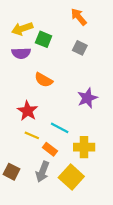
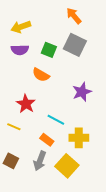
green square: (44, 39) -> (49, 50), moved
gray square: (80, 48) -> (75, 45), size x1.6
yellow line: (32, 135) -> (14, 127), moved

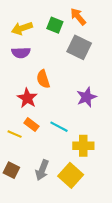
green square: (49, 50) -> (55, 25), moved
orange semicircle: (41, 75) -> (43, 79), turned 42
red star: (26, 104) -> (27, 98), moved
orange rectangle: (47, 140) -> (31, 125), moved

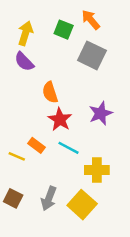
yellow arrow: (22, 28) -> (25, 33), turned 126
purple semicircle: (21, 53) -> (24, 62), turned 48
red star: (27, 98) -> (60, 119), moved

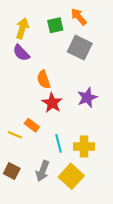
green square: (64, 30) -> (55, 25), turned -35
cyan line: (69, 148) -> (58, 143), moved, turned 48

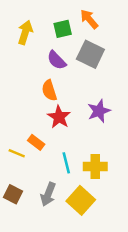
purple semicircle: (21, 53) -> (57, 60), moved

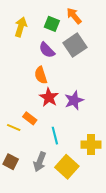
green square: (63, 29) -> (52, 24), turned 35
gray square: (90, 54) -> (75, 45), turned 30
purple star: (99, 111) -> (74, 100), moved
yellow cross: (95, 167) -> (91, 145), moved

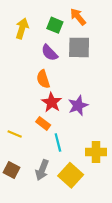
gray square: (75, 45) -> (79, 47), turned 35
orange rectangle: (30, 118) -> (43, 123), moved

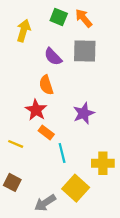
green square: (55, 25) -> (59, 17), moved
red star: (52, 102) -> (36, 110), moved
gray arrow: (42, 170) -> (45, 203), moved, turned 36

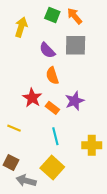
orange semicircle: (46, 85) -> (52, 76), moved
orange rectangle: (46, 133) -> (52, 108), moved
yellow square: (76, 188) -> (52, 168), moved
gray arrow: (45, 203) -> (26, 181), moved, turned 48

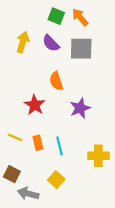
yellow arrow: (21, 27) -> (23, 42), moved
purple semicircle: (47, 50) -> (51, 43), moved
orange rectangle: (52, 108) -> (38, 143), moved, turned 40
yellow square: (52, 168) -> (56, 180), size x0.7

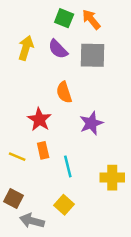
orange rectangle: (38, 143) -> (43, 150), moved

